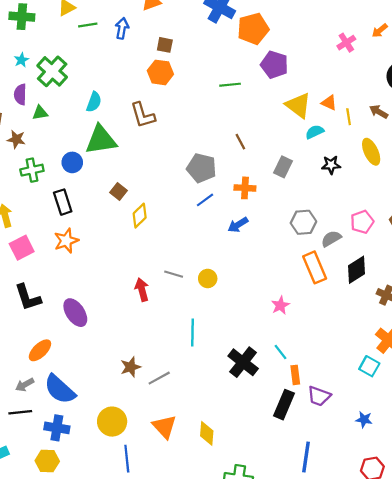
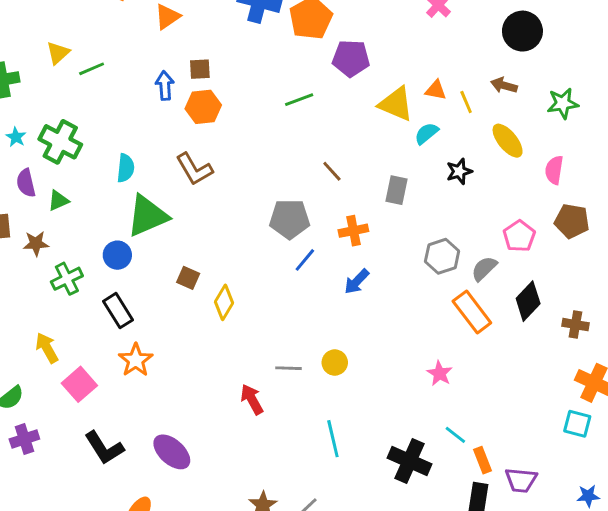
blue arrow: (122, 28) -> (165, 86), moved

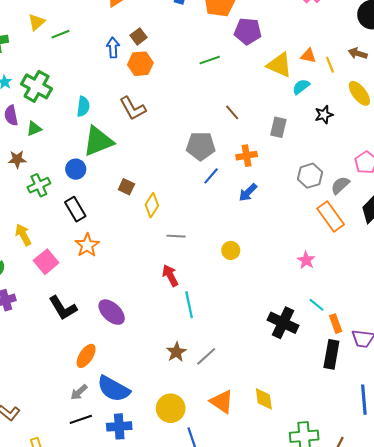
brown square: (200, 69) -> (139, 36), turned -35
gray line: (288, 368) -> (176, 236), moved
cyan line: (333, 439) -> (189, 305), moved

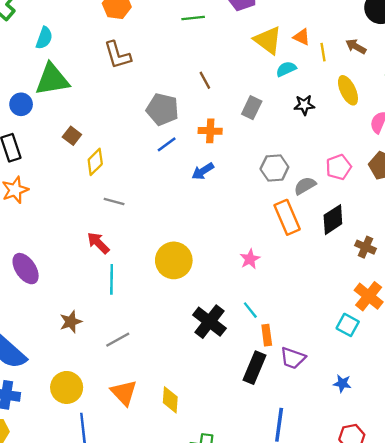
brown L-shape: (133, 108) -> (117, 55), moved
yellow circle: (231, 250) -> (174, 260), moved, size x1.8
red arrow: (170, 276) -> (98, 243), turned -30
brown star: (176, 352) -> (71, 322), moved

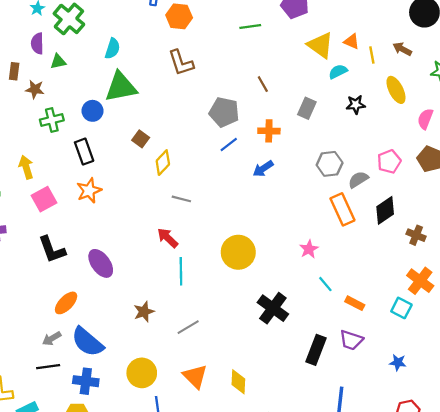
cyan line: (250, 310) -> (325, 284), moved
orange rectangle: (267, 335) -> (355, 303), moved, turned -54

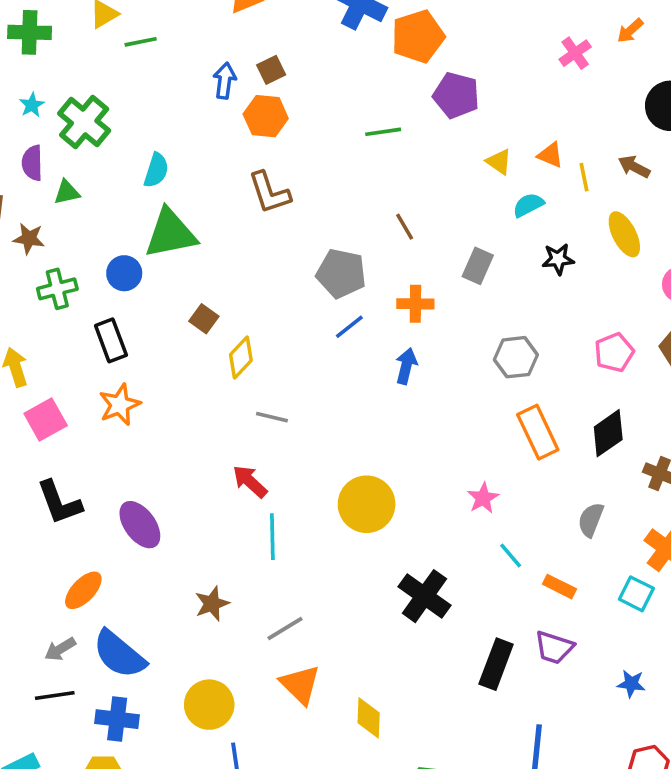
yellow triangle: (320, 45) -> (499, 162), size x0.6
blue arrow: (263, 169) -> (406, 366), turned 138
gray semicircle: (358, 180) -> (591, 520), moved, turned -36
orange triangle: (195, 376) -> (300, 685), moved

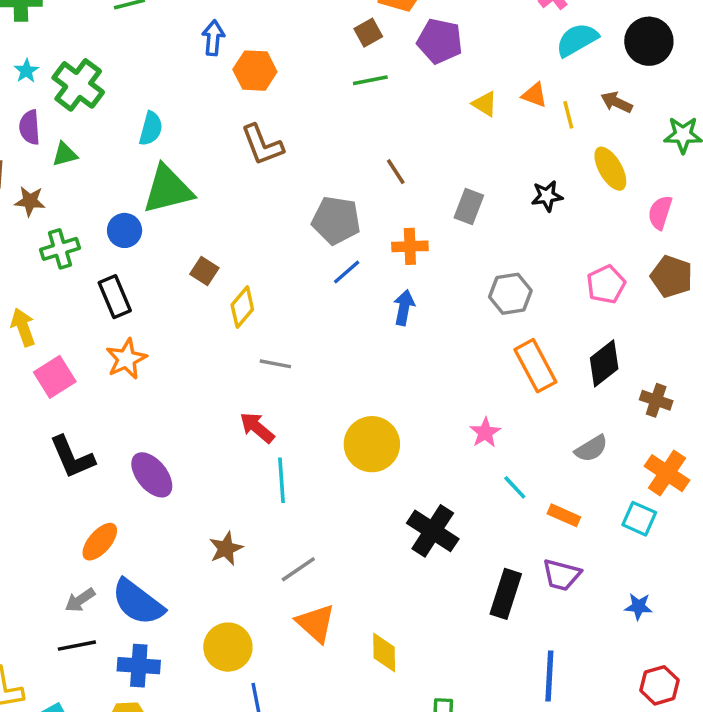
brown square: (271, 70) -> (368, 33), moved
cyan semicircle: (528, 205) -> (577, 40), moved, size x1.4
gray semicircle: (591, 520) -> (591, 449), turned -140

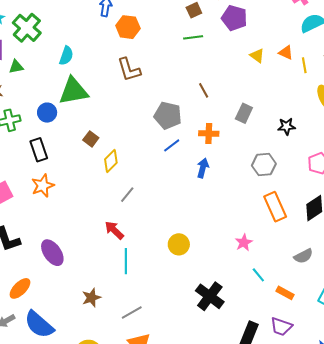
black star: (547, 196) -> (286, 126), moved
gray line: (275, 364) -> (127, 195), turned -66
yellow circle: (372, 444) -> (179, 244), size x0.7

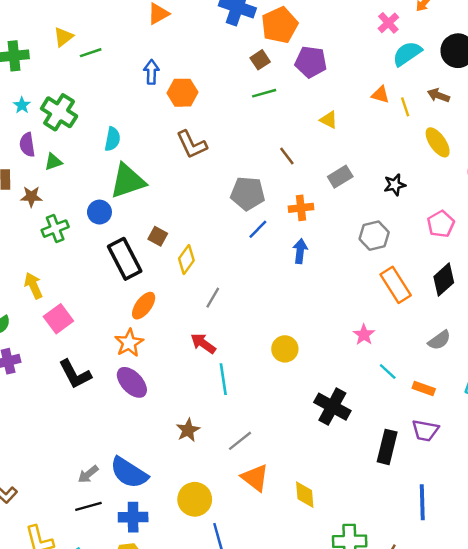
yellow triangle: (257, 56) -> (329, 120), moved
gray rectangle: (244, 113) -> (340, 177), turned 42
black rectangle: (39, 150) -> (125, 259), moved, size x1.4
orange star: (43, 186) -> (129, 343), moved
orange ellipse: (20, 288) -> (144, 306), moved

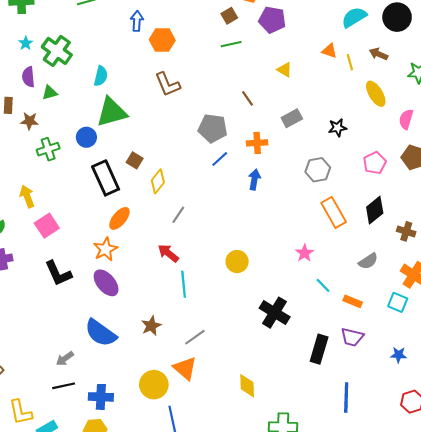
blue semicircle: (129, 473) -> (101, 333), moved
orange triangle: (255, 478) -> (185, 368), moved

